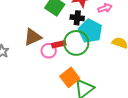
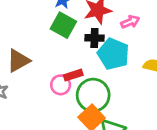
brown triangle: (33, 37) -> (18, 61), moved
green circle: (76, 43) -> (93, 95), moved

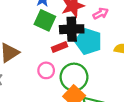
black cross: (94, 38) -> (72, 29), size x1.5
red rectangle: (73, 75) -> (59, 47), moved

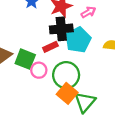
green square: (45, 20) -> (25, 59), moved
cyan pentagon: (88, 41) -> (78, 40), turned 30

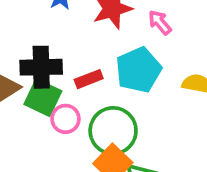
pink arrow: (88, 12) -> (160, 22), turned -104
black cross: (61, 29) -> (41, 67), moved

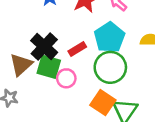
black cross: (41, 67) -> (44, 47), turned -36
green circle: (113, 131) -> (110, 67), moved

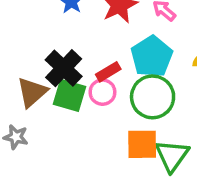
pink circle: (66, 78) -> (102, 92), moved
orange square: (103, 103) -> (142, 144), turned -35

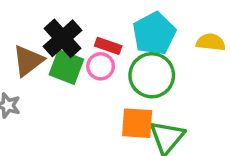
red rectangle: (108, 72) -> (108, 46), turned 45

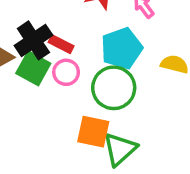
red rectangle: (108, 46) -> (61, 44), moved

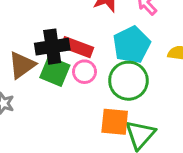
black cross: (33, 40) -> (52, 47), turned 32
red rectangle: (61, 44) -> (77, 47), size x1.4

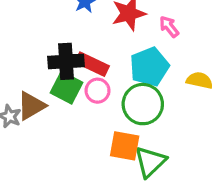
brown triangle: (22, 65) -> (31, 106), moved

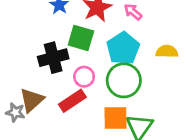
red rectangle: (92, 64) -> (72, 101), moved, turned -48
green square: (67, 88) -> (81, 38), moved

